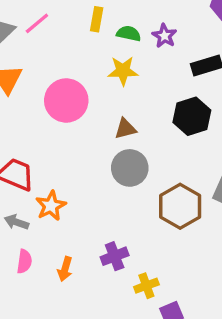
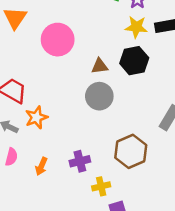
yellow star: (123, 71) -> (136, 27), moved
black hexagon: (192, 116) -> (134, 61), moved
brown hexagon: (180, 206) -> (131, 151), moved

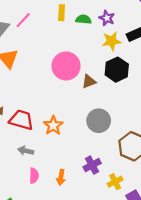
pink circle: (58, 40) -> (66, 66), moved
gray circle: (99, 96) -> (99, 121), moved
orange star: (36, 117) -> (53, 125), moved

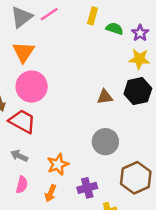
pink circle: (66, 66) -> (32, 87), moved
orange star: (53, 125) -> (58, 164), moved

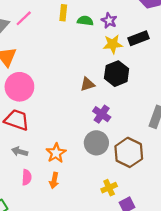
gray circle: (105, 142) -> (96, 143), moved
purple cross: (87, 188) -> (102, 114), moved, turned -30

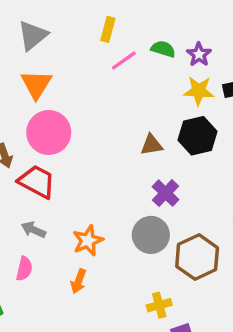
yellow rectangle: (63, 13) -> (108, 29), moved
pink line: (24, 18) -> (124, 60), moved
pink semicircle: (27, 177) -> (24, 269), moved

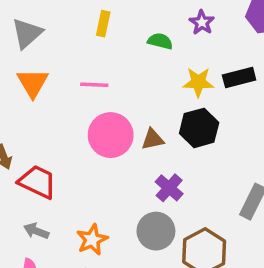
purple star: (199, 54) -> (202, 23), moved
pink line: (124, 60) -> (94, 85), moved, turned 40
pink circle: (49, 132) -> (111, 135), moved

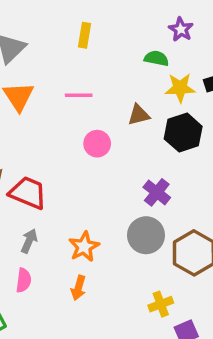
green semicircle: (160, 41) -> (156, 58), moved
pink circle: (111, 135) -> (97, 144), size x0.6
brown triangle: (153, 139) -> (139, 115), moved
gray arrow: (36, 231) -> (29, 241), turned 95

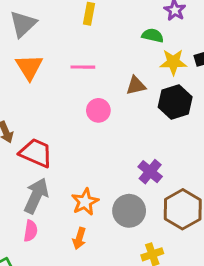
purple cross: (157, 192) -> (150, 172), moved
gray circle: (146, 235) -> (129, 211), moved
gray arrow: (29, 241) -> (36, 196), size x1.6

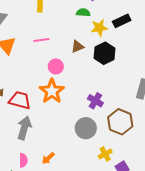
orange star: (85, 202) -> (52, 91), moved, size x1.4
pink semicircle: (31, 231) -> (23, 160), moved
orange arrow: (79, 238) -> (48, 158), moved, turned 40

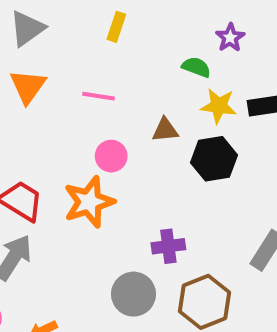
purple cross: (95, 101) -> (168, 246), turned 35

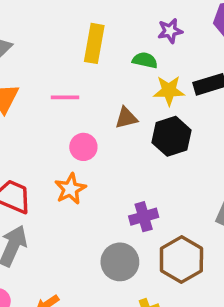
yellow rectangle: (116, 27) -> (94, 43), moved, size x1.5
purple star: (230, 38) -> (170, 31), turned 30
orange star: (89, 202) -> (70, 189), size x0.7

